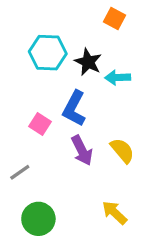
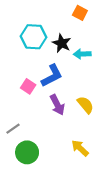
blue L-shape: (74, 109) -> (52, 76), turned -145
gray line: (20, 172) -> (13, 129), moved

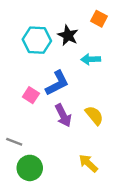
orange square: (80, 13) -> (99, 19), moved
black star: (62, 43) -> (68, 35), moved
gray line: (13, 129) -> (14, 142), turned 56

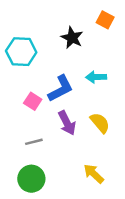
cyan hexagon: (37, 40) -> (21, 52), moved
cyan arrow: (91, 59) -> (96, 77), moved
gray line: (14, 142) -> (34, 142), moved, turned -35

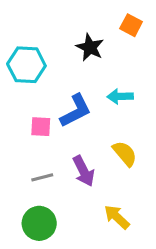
pink square: (33, 101) -> (41, 127), turned -30
purple arrow: (67, 123) -> (84, 171), moved

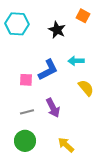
cyan hexagon: (26, 65) -> (17, 24), moved
yellow semicircle: (125, 154) -> (86, 88), moved
yellow arrow: (117, 217) -> (66, 145), moved

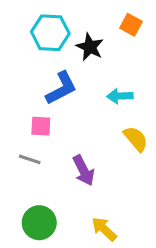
cyan hexagon: (17, 24) -> (50, 33), moved
blue L-shape: (48, 70) -> (61, 88), moved
gray line: (27, 112) -> (30, 159), moved, turned 32

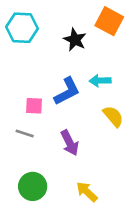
orange square: (131, 25) -> (109, 21), size x1.5
cyan hexagon: (50, 33) -> (22, 28), moved
blue L-shape: (61, 88) -> (67, 91), moved

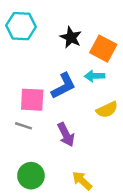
orange square: (109, 21) -> (103, 49), moved
pink square: (34, 106) -> (32, 100), size x1.5
yellow semicircle: (113, 116) -> (107, 110), turned 105

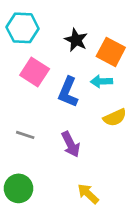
blue L-shape: (63, 86) -> (68, 92), turned 140
pink square: (32, 100) -> (35, 72), moved, turned 30
green circle: (31, 176) -> (19, 188), moved

